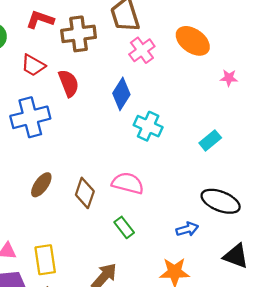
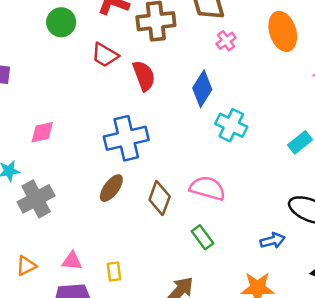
orange ellipse: (193, 41) -> (283, 31), turned 36
pink cross: (142, 50) -> (226, 41), size x0.7
blue cross: (30, 117) -> (126, 138), moved
yellow rectangle: (45, 260) -> (114, 271), size x0.6

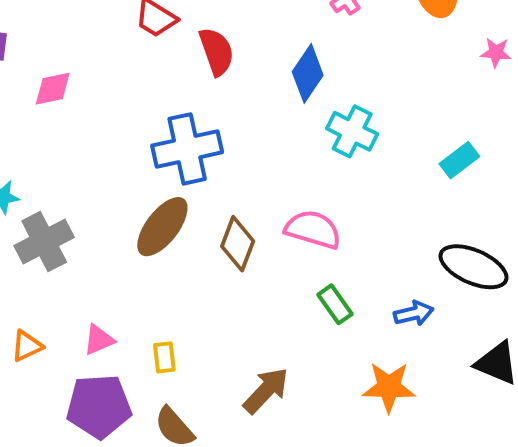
pink diamond: (42, 132) -> (53, 89), moved
brown ellipse: (111, 188) -> (162, 227), size x1.4
green rectangle: (202, 237) -> (335, 304), moved
pink triangle: (72, 261) -> (99, 340), turned -30

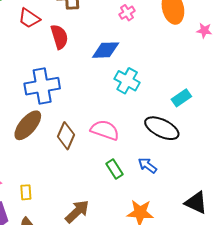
pink star: (496, 52) -> (204, 30), moved
blue diamond: (308, 73) -> (106, 50), turned 52
black ellipse: (474, 267) -> (162, 128), moved
blue arrow: (414, 313) -> (147, 165), moved, turned -132

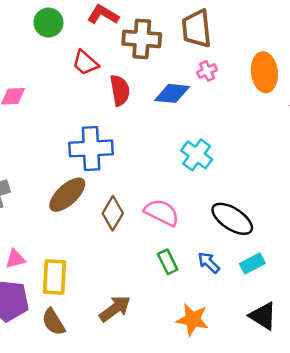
blue diamond: (106, 50) -> (172, 93), moved
cyan rectangle: (181, 98) -> (252, 264), moved
yellow rectangle: (26, 192) -> (55, 277), size x1.8

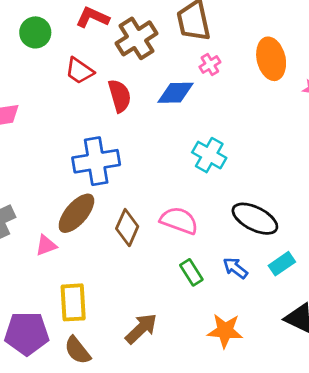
brown cross: (142, 39) -> (137, 38), turned -30
pink triangle: (15, 259) -> (46, 245), moved

